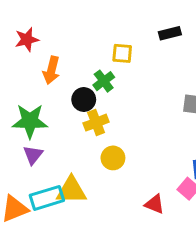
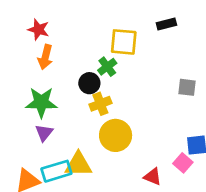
red star: (27, 40) -> (39, 30), turned 30
yellow square: (122, 53) -> (124, 42), size x1.5
orange arrow: (51, 70) -> (45, 57), moved
yellow circle: (113, 158) -> (116, 135), size x1.5

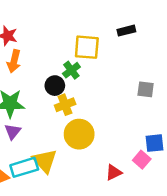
yellow triangle: (78, 164) -> (45, 161), turned 48
red triangle: (153, 177) -> (114, 172), turned -48

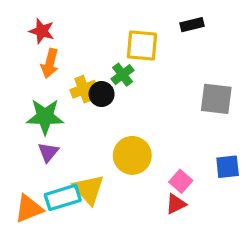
gray square: (146, 89) -> (216, 99), size x1.5
yellow cross: (65, 105) -> (84, 89), moved
pink square: (142, 160) -> (181, 181), moved

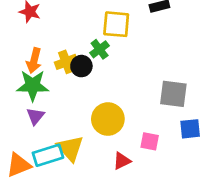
orange arrow: (50, 63) -> (34, 60), moved
gray square: (216, 99) -> (173, 94), moved
pink square: (181, 181) -> (150, 141), turned -30
red triangle: (176, 204) -> (122, 161), moved

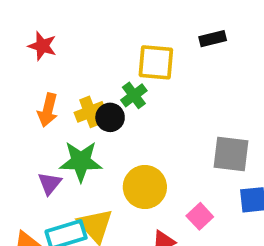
green star: (33, 86) -> (81, 161), moved
pink square: (150, 141) -> (200, 216), turned 36

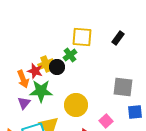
black rectangle: (213, 39) -> (118, 38), moved, turned -40
red star: (42, 46) -> (35, 71), moved
orange arrow: (48, 110) -> (23, 79), moved, turned -36

